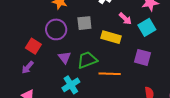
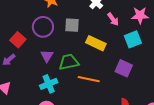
pink arrow: (125, 19) -> (113, 19), moved

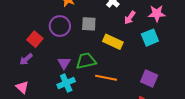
pink arrow: (113, 19) -> (130, 18), turned 72
purple triangle: (47, 56) -> (64, 63), moved
purple square: (124, 68) -> (149, 79), moved

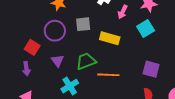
purple arrow: (26, 59) -> (26, 69), turned -48
purple triangle: (64, 63) -> (58, 61), moved

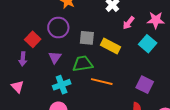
gray square: (83, 24) -> (87, 38), moved
cyan square: (146, 28) -> (148, 44), turned -30

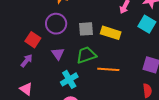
purple arrow: (23, 59) -> (27, 61), turned -136

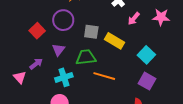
cyan square: (147, 24) -> (146, 55), moved
purple arrow: (27, 61) -> (36, 64), moved

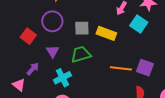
cyan square: (146, 55) -> (139, 24), moved
orange line: (104, 76) -> (121, 68), moved

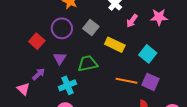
cyan square: (139, 24) -> (148, 54), moved
gray square: (82, 28) -> (91, 28), moved, turned 35

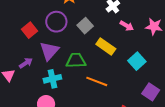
pink arrow: (132, 21) -> (127, 26), turned -104
purple triangle: (60, 58) -> (49, 51), size x1.5
orange line: (127, 81) -> (97, 81), moved
purple square: (151, 82) -> (151, 92), moved

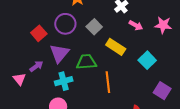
orange line: (97, 81) -> (108, 82), turned 65

